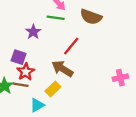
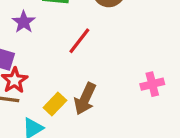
brown arrow: (62, 69) -> (85, 99), moved, turned -95

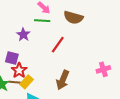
yellow rectangle: (55, 104) -> (26, 82), moved

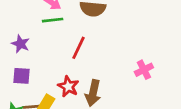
purple star: (23, 35) -> (21, 44), moved
red star: (19, 70) -> (68, 86), moved

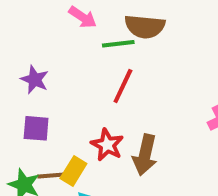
green line: (53, 20) -> (118, 44), moved

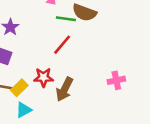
red star: (107, 145) -> (43, 77), turned 30

